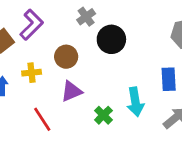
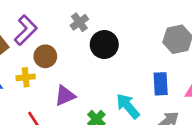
brown circle: (66, 57) -> (45, 56), moved
cyan arrow: (135, 102) -> (128, 106), turned 148

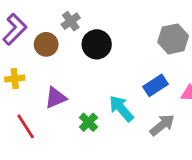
brown circle: (45, 56) -> (46, 44), moved
blue rectangle: (161, 84) -> (155, 85), turned 60

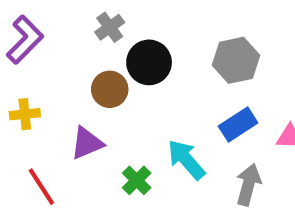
gray hexagon: (173, 39) -> (236, 60), moved
brown circle: (46, 44) -> (110, 89), moved
gray arrow: (162, 125) -> (248, 185), turned -36

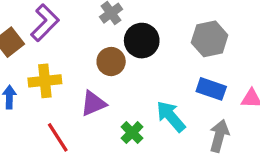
yellow cross: (25, 114) -> (45, 81), size x1.4
blue rectangle: (238, 125) -> (211, 89), turned 52

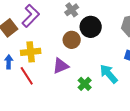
red line: (58, 137) -> (27, 76), moved

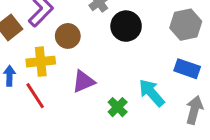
brown circle: (72, 40) -> (68, 36), moved

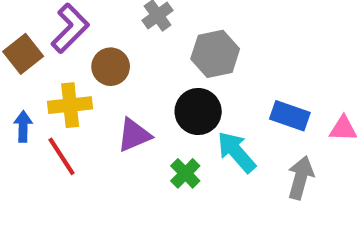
gray hexagon: (186, 25) -> (215, 54), moved
black circle: (126, 26) -> (198, 111), moved

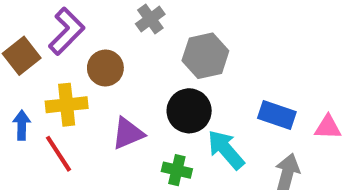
green cross: (185, 173) -> (177, 170), turned -32

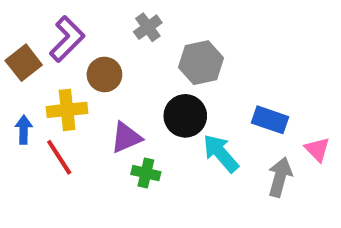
pink triangle: (328, 127) -> (317, 149), moved, turned 44
green cross: (177, 170) -> (146, 173), moved

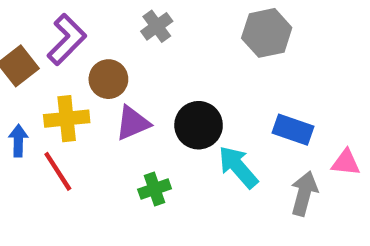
gray hexagon: (201, 63) -> (267, 33), moved
purple triangle: (126, 138) -> (133, 123), moved
pink triangle: (317, 149) -> (346, 163), turned -40
green cross: (146, 173) -> (155, 189), turned -32

